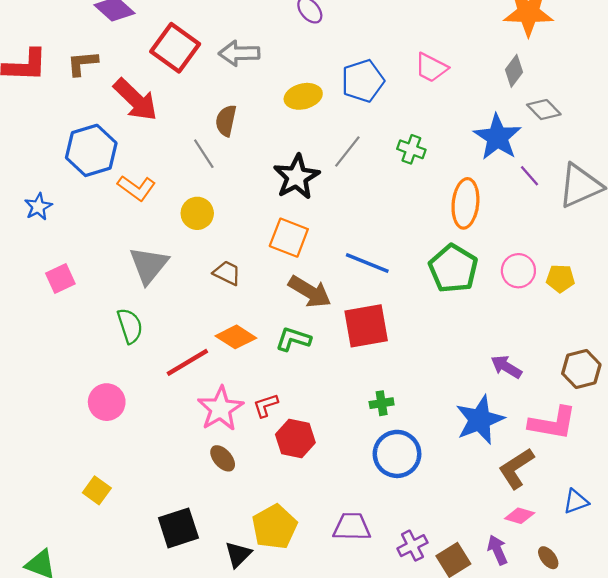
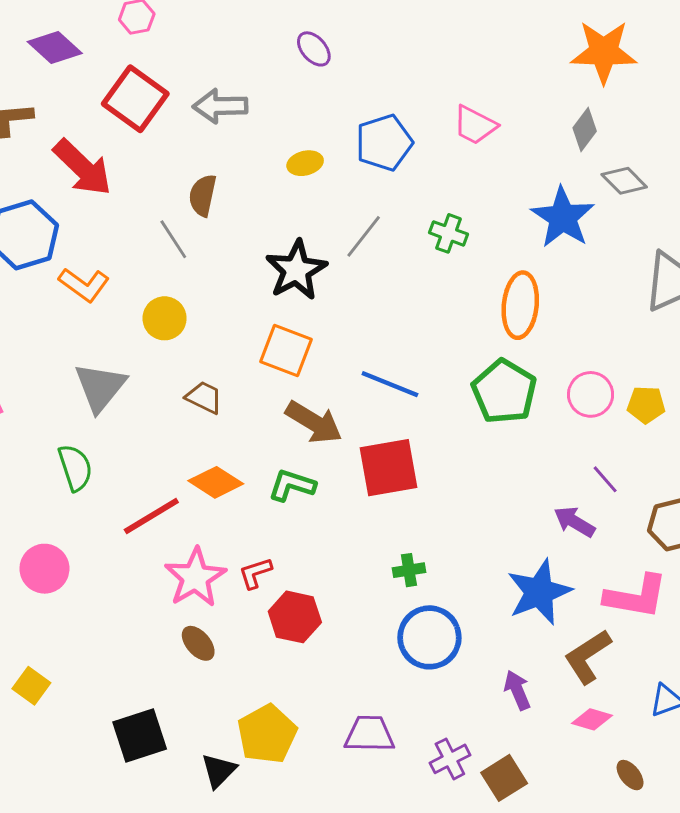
yellow ellipse: (303, 96) -> (305, 163), size x0.7
purple line: (529, 176) -> (605, 479), moved
purple arrow: (497, 550) -> (517, 690), moved

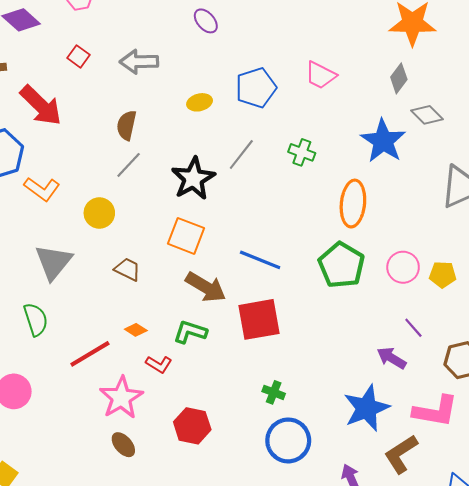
red square: (135, 99) -> (78, 56), size x0.5
gray line: (173, 239) -> (129, 165), moved, turned 76
orange diamond: (216, 482) -> (136, 330), size x0.6
green cross: (409, 570) -> (274, 392), turned 30
red L-shape: (255, 573) -> (159, 364), moved, turned -130

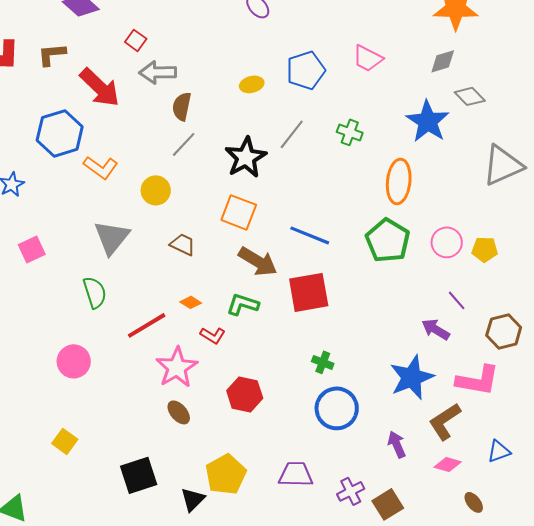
gray arrow: (139, 62) -> (158, 72), moved
gray diamond: (399, 78) -> (443, 61), turned 36

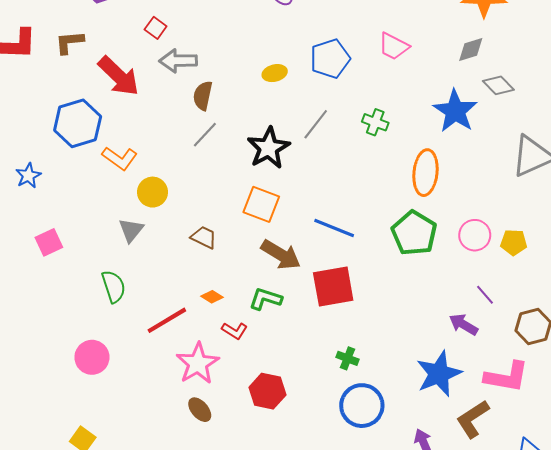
yellow circle: (156, 190) -> (153, 192), moved
gray triangle: (112, 237) -> (131, 230), size x0.7

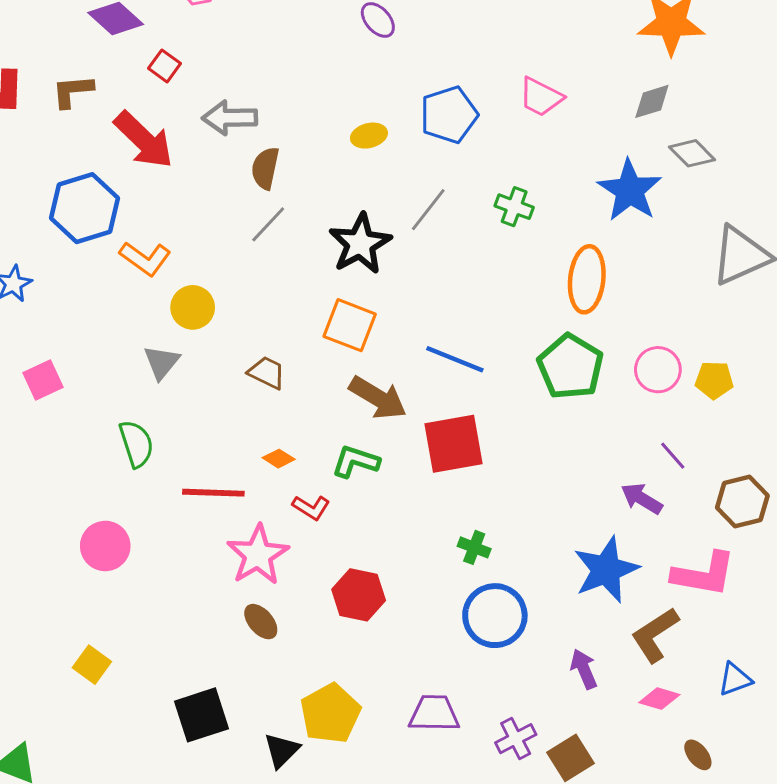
red square: (156, 28) -> (164, 66), moved
red line: (167, 320) -> (213, 493), turned 33

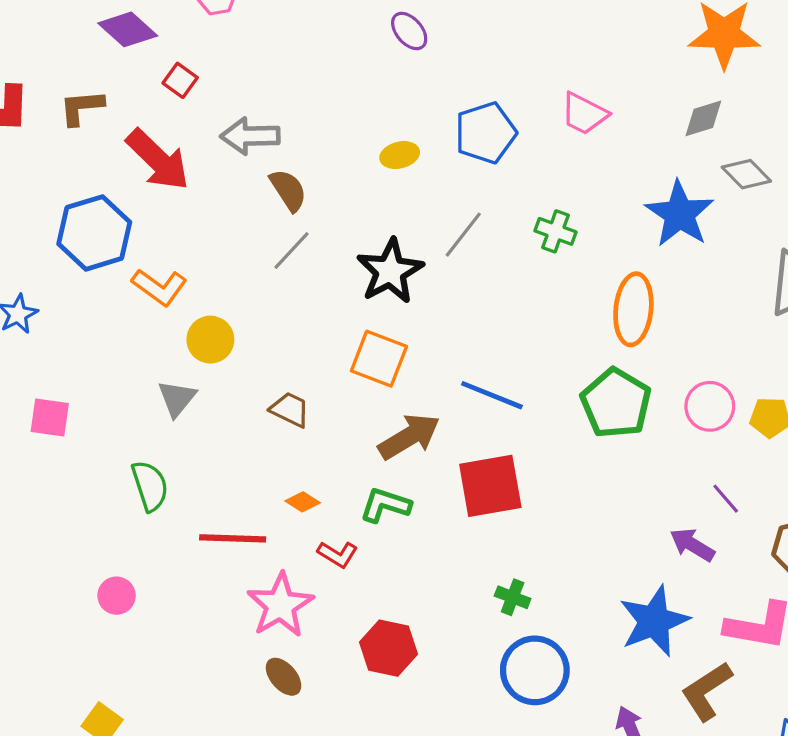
brown semicircle: (265, 168) -> (288, 190), turned 135
pink square: (43, 380) -> (50, 417), turned 33
brown arrow: (378, 398) -> (409, 437), turned -62
pink circle: (105, 546) -> (117, 596), size x0.7

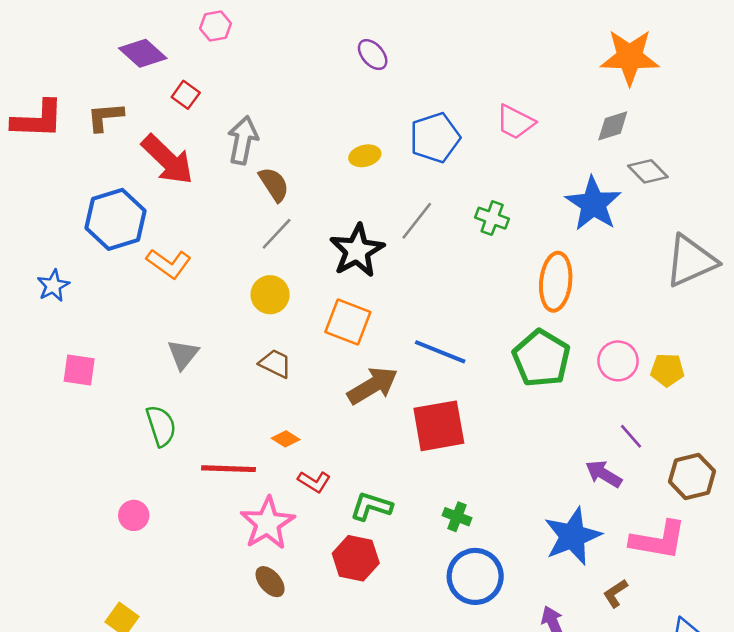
gray arrow: (250, 136) -> (243, 140), turned 102
yellow circle: (210, 340) -> (270, 295), moved
green L-shape: (385, 505) -> (371, 506), moved
brown L-shape: (707, 691) -> (615, 593), size x0.6

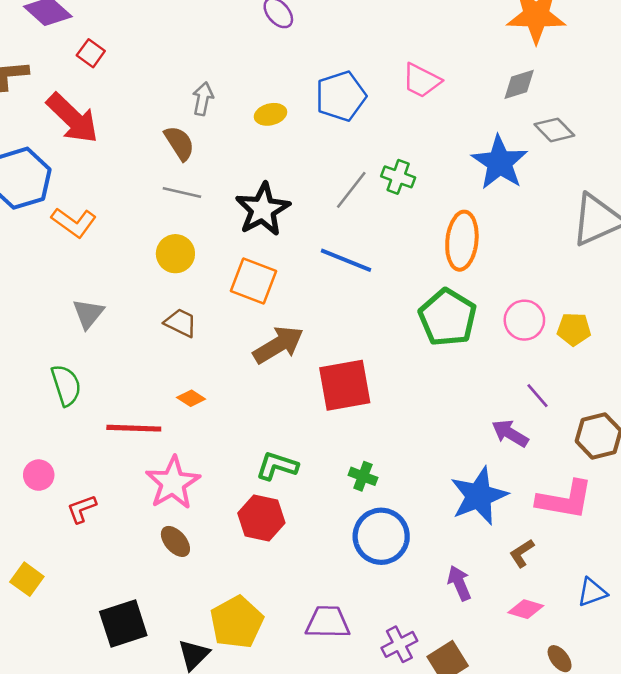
gray arrow: (243, 140) -> (203, 99), moved, size x0.7
gray line: (417, 221) -> (351, 190), moved
gray line: (277, 234) -> (182, 192), turned 60
blue line: (440, 352) -> (346, 260), moved
red L-shape: (314, 482) -> (82, 509), moved, turned 128

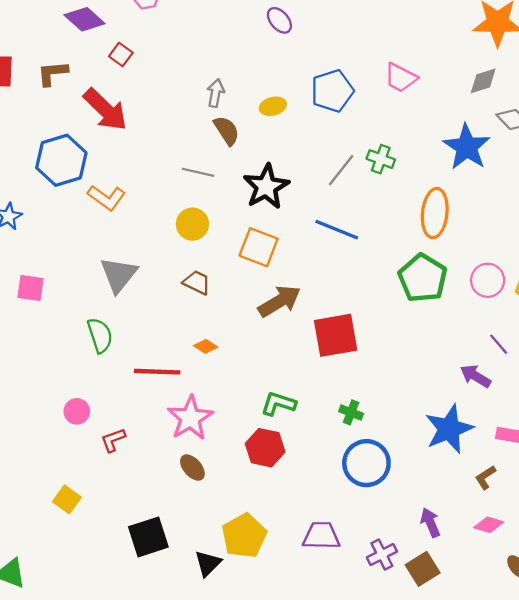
brown semicircle: (179, 143) -> (227, 130), moved
gray triangle: (88, 314) -> (119, 275), size x1.4
purple arrow: (459, 583) -> (430, 523), moved

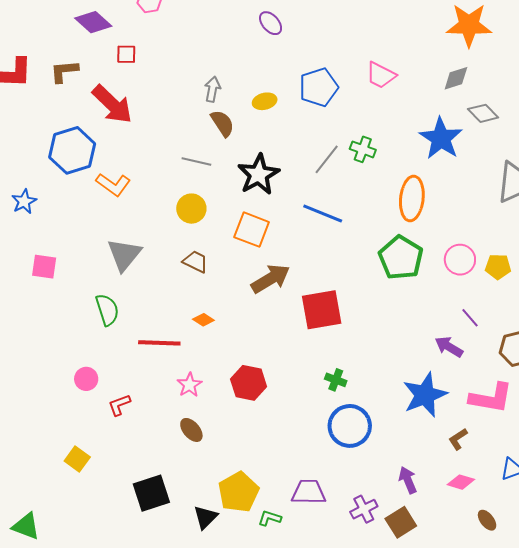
red square: (121, 54) -> (126, 54), turned -35
green L-shape: (278, 404) -> (270, 518), moved, size x0.7
pink star: (190, 418) -> (189, 385), size x0.6
red hexagon: (265, 448) -> (249, 383), moved

